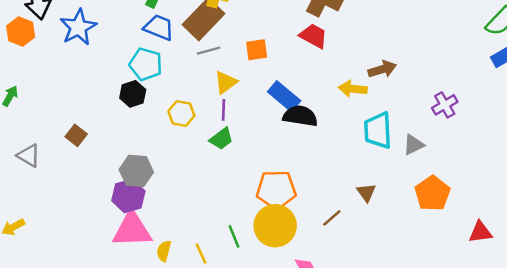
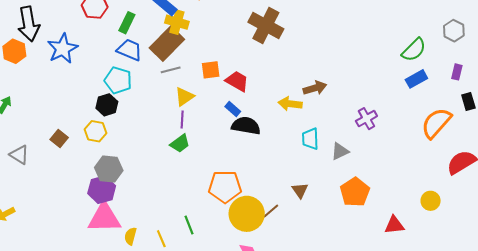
red trapezoid: (314, 36) -> (237, 81), moved
blue rectangle: (284, 96) -> (233, 109), size x0.6
yellow hexagon: (181, 113) -> (96, 131), moved
cyan trapezoid: (378, 130) -> (310, 139), size x0.7
yellow circle: (275, 226) -> (247, 214), moved

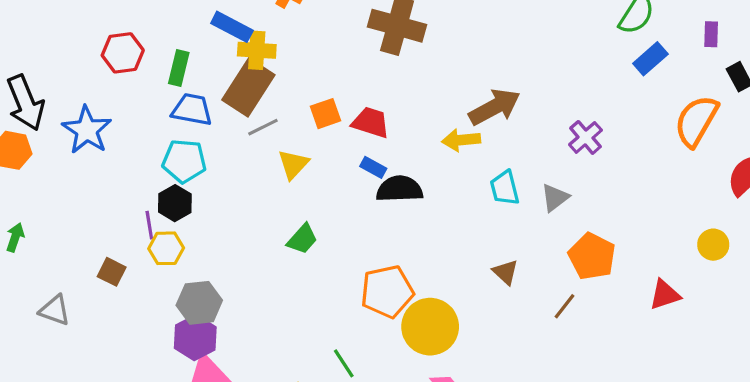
brown arrow: (315, 88) -> (495, 107), size x1.4
purple line: (182, 120) -> (149, 225), moved
brown line: (271, 211) -> (565, 306), moved

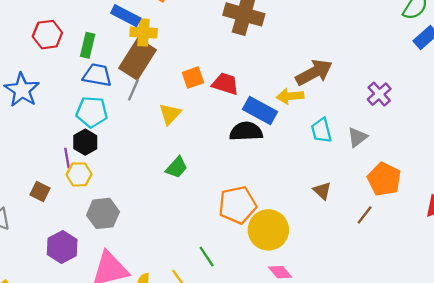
gray line: (263, 127) -> (133, 90), moved, turned -40
blue rectangle: (373, 167) -> (260, 111), moved, size x1.8
purple hexagon: (195, 338) -> (62, 247), moved

